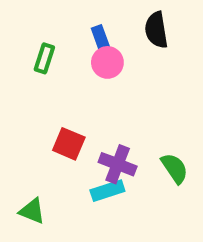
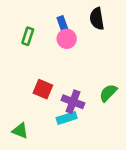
green semicircle: (175, 168) -> (108, 93), moved, turned -102

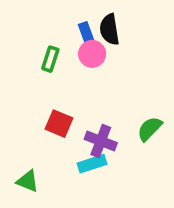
black semicircle: (97, 19) -> (110, 29), moved
green rectangle: (28, 36) -> (50, 59), moved

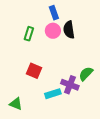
black semicircle: (110, 29) -> (69, 30), moved
blue rectangle: (87, 35) -> (54, 13), moved
purple cross: (101, 141) -> (70, 85), moved

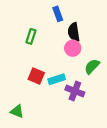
pink circle: (53, 31) -> (73, 48), moved
green semicircle: (86, 74) -> (92, 66), moved
cyan rectangle: (53, 94) -> (57, 79), moved

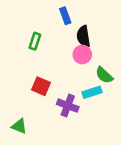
green semicircle: (92, 66) -> (104, 75), turned -91
cyan rectangle: (57, 79) -> (92, 92), moved
purple cross: (75, 91) -> (68, 106), moved

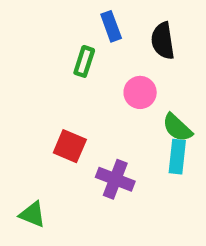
black semicircle: (83, 36) -> (163, 41), moved
green rectangle: (35, 41) -> (84, 61), moved
cyan rectangle: (92, 92) -> (177, 157), moved, turned -66

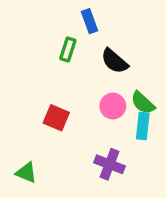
black semicircle: (163, 41) -> (114, 61), moved, turned -40
pink circle: (140, 92) -> (113, 106), moved
purple cross: (115, 179) -> (109, 164), moved

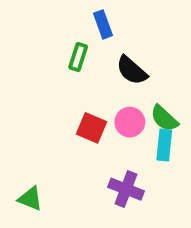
red square: (56, 118) -> (92, 128), moved

